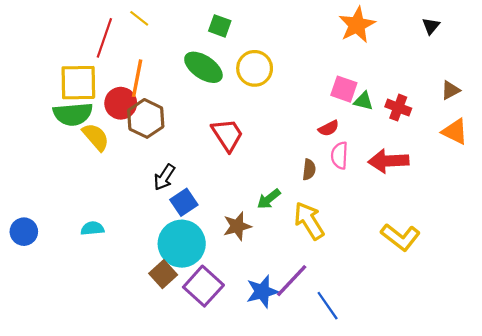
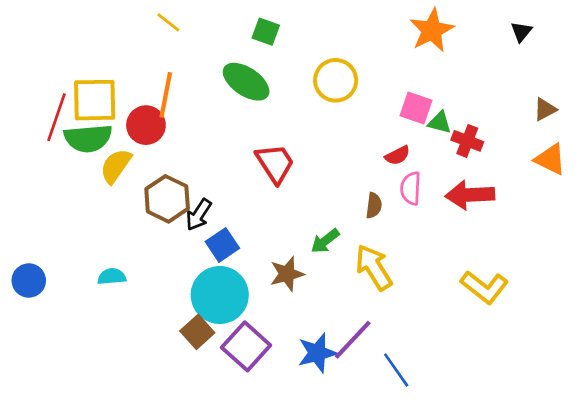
red line: (104, 38) -> (56, 117), moved
yellow circle: (255, 68) -> (336, 80), moved
red cross: (398, 108) -> (467, 141), moved
brown hexagon: (146, 118) -> (167, 199), moved
yellow semicircle: (96, 137) -> (116, 166), turned -104

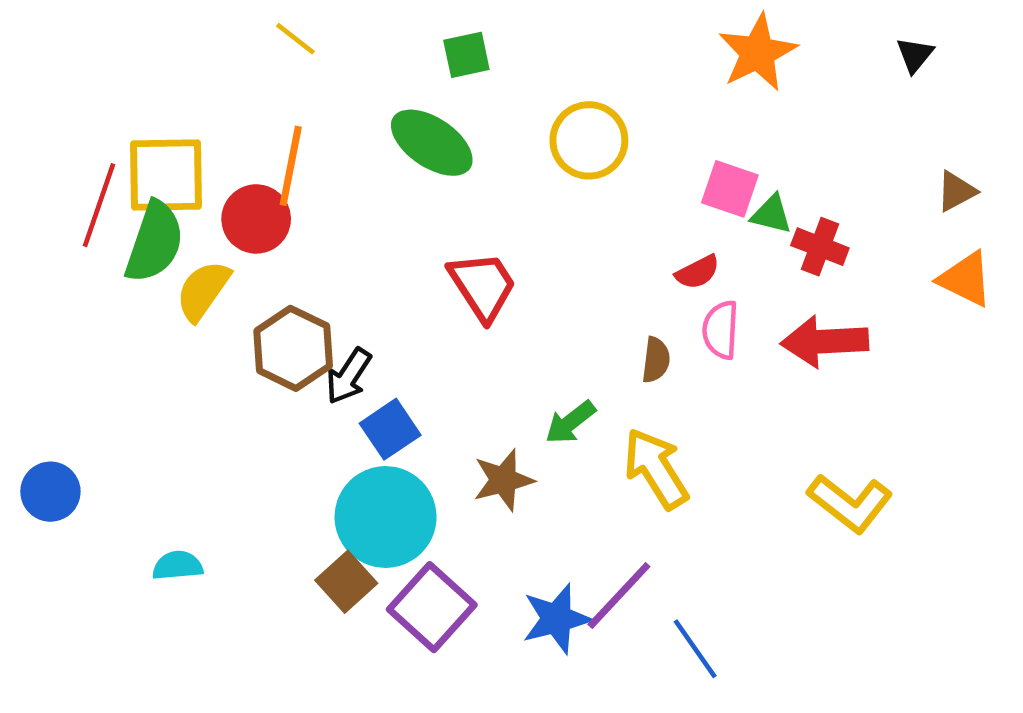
green square: (266, 32) -> (466, 55), turned -32
green semicircle: (88, 138) -> (154, 242), turned -66
cyan semicircle: (112, 277) -> (178, 566), moved

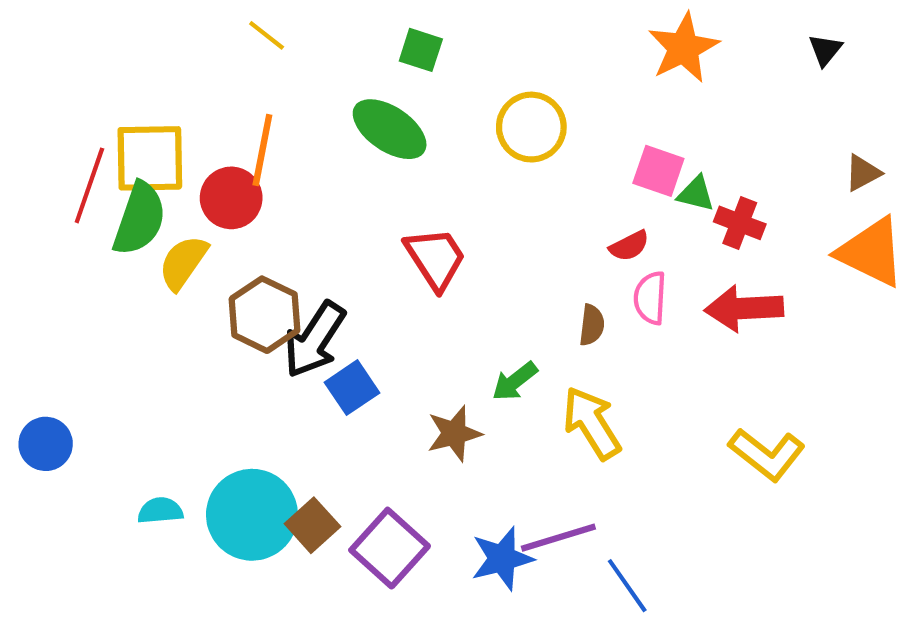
green square: (466, 55) -> (421, 50), turned 30
orange triangle: (966, 279) -> (871, 252), size x1.4
black arrow: (349, 376) -> (315, 340), size x1.5
cyan circle: (386, 517) -> (252, 515), moved
purple line: (619, 596) -> (558, 538), turned 30

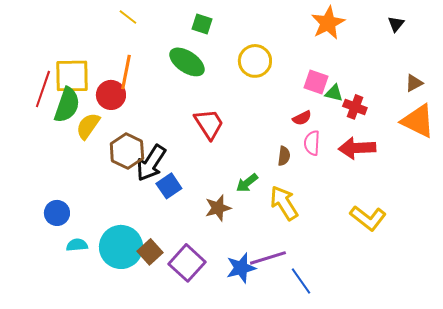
blue circle: (46, 444) -> (57, 213), moved

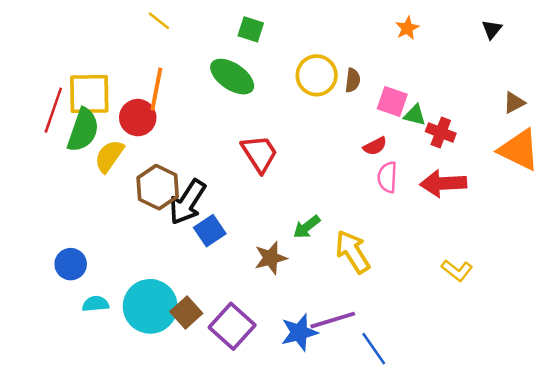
orange star: (328, 23) -> (407, 28), size x0.6
brown semicircle: (284, 156) -> (353, 80), moved
yellow L-shape: (368, 218) -> (457, 270), size x0.7

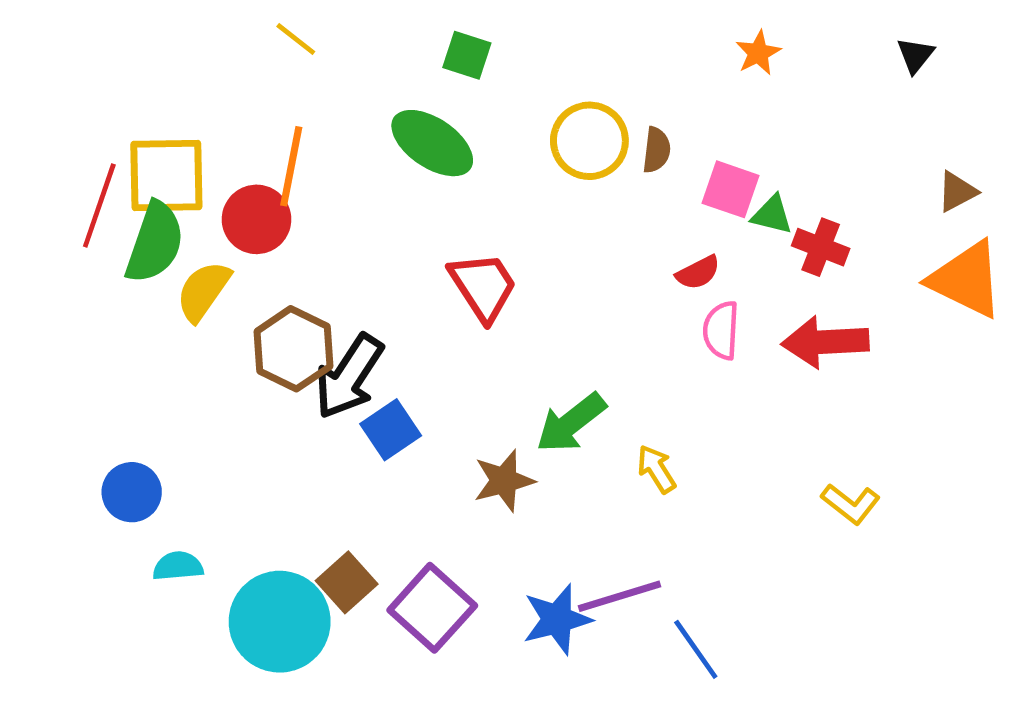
green arrow: (307, 227) -> (571, 423), size x1.4
yellow arrow: (353, 252) -> (656, 469), size x0.6
cyan circle: (150, 306) -> (280, 622), moved

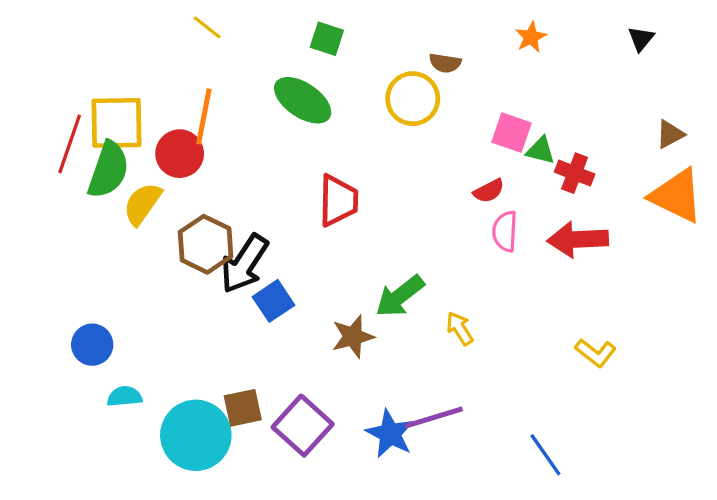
brown semicircle: (656, 150) -> (445, 63), moved, turned 92
red trapezoid: (483, 286) -> (338, 201), turned 34
brown square: (347, 582) -> (243, 408), turned 30
blue star: (557, 619) -> (390, 434), turned -30
blue line: (696, 649) -> (545, 455), moved

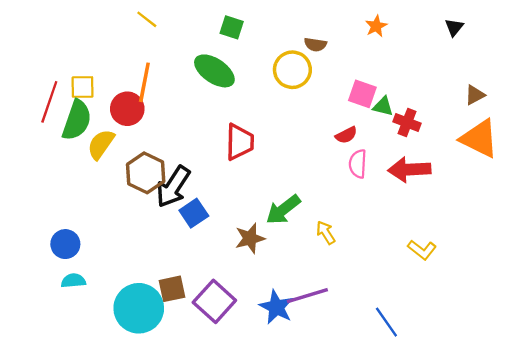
yellow square: (116, 123) -> (83, 87), size x0.6
cyan semicircle: (125, 396) -> (73, 281), moved

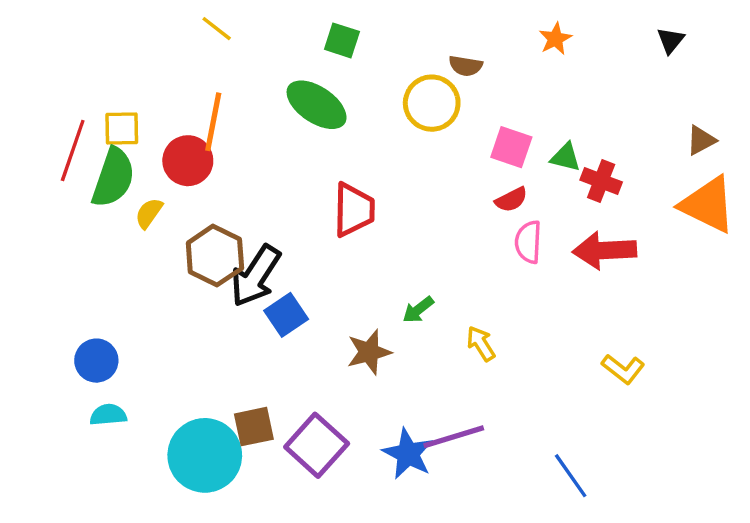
pink square: (362, 94) -> (511, 147), moved
yellow semicircle: (101, 144) -> (149, 213), size x0.7
green arrow: (283, 210) -> (418, 310), size x0.6

